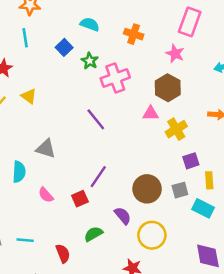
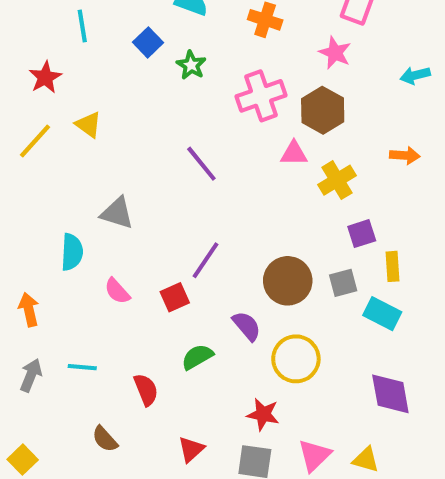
pink cross: (115, 78) -> (261, 96), moved

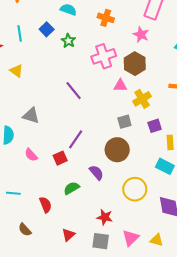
cyan line: (82, 26) -> (20, 33), moved
gray square: (343, 283) -> (124, 122), moved
yellow circle: (296, 359) -> (135, 189), moved

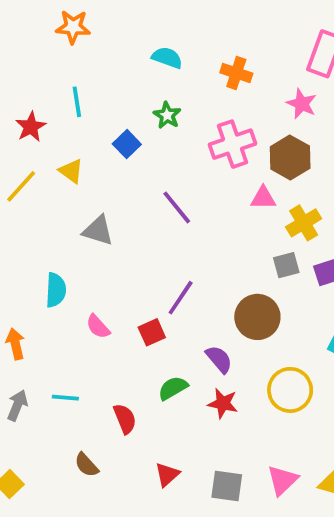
blue square: (47, 29) -> (127, 144), moved
gray triangle: (31, 115) -> (98, 231), moved
gray square: (124, 122) -> (286, 265), moved
red star: (105, 217) -> (223, 403), moved

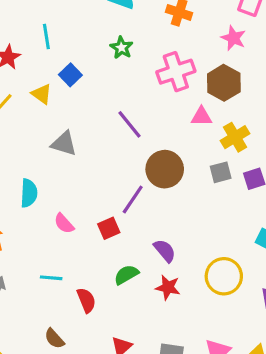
blue square: (127, 144) -> (70, 75), moved
brown circle: (257, 317) -> (165, 169), moved
cyan line: (65, 398) -> (51, 278), moved

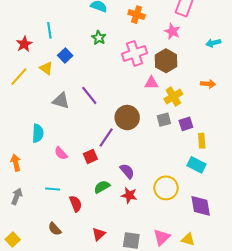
purple line: (129, 124) -> (89, 95), moved

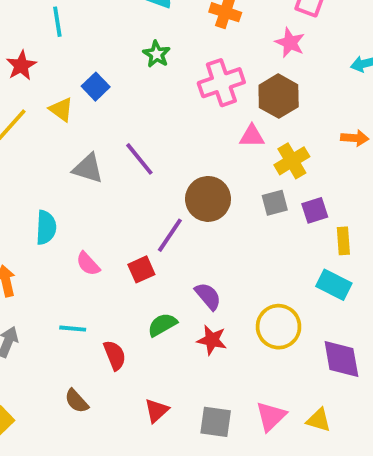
cyan line: (49, 30) -> (57, 22), moved

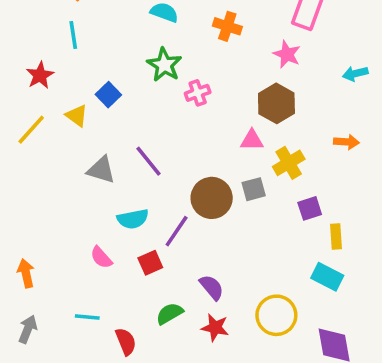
green star: (157, 54) -> (164, 65), size x1.4
pink cross: (221, 83) -> (198, 93), moved, size x0.6
gray square: (275, 203) -> (254, 189), moved
cyan semicircle: (46, 228) -> (133, 219), moved, turned 76

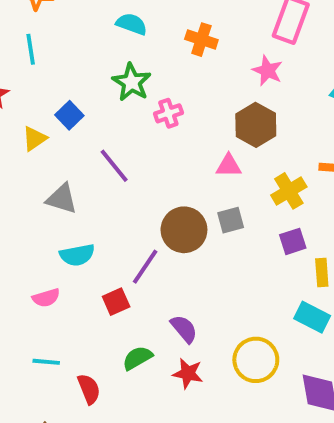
yellow triangle: (77, 116) -> (34, 139), turned 50
purple line: (149, 161) -> (114, 166), moved
yellow cross: (289, 163) -> (289, 191), moved
cyan semicircle: (133, 219) -> (77, 255), moved
pink semicircle: (101, 257) -> (46, 298), moved, turned -65

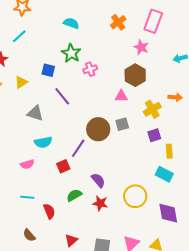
orange cross: (201, 40) -> (118, 22), moved, turned 35
cyan line: (31, 49) -> (19, 36), turned 56
blue square: (69, 115) -> (48, 70), moved, turned -32

